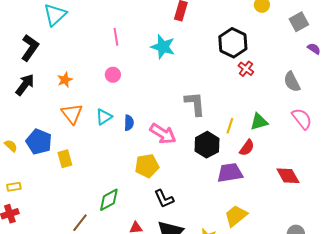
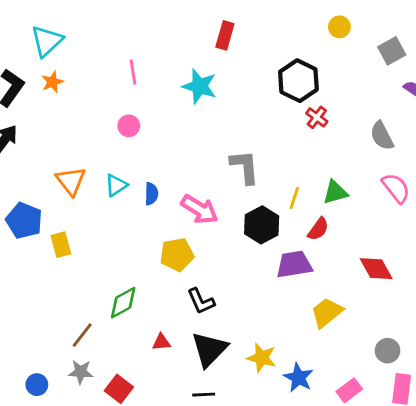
orange star: (65, 80) -> (52, 82), moved
yellow trapezoid: (236, 216) -> (327, 313), moved

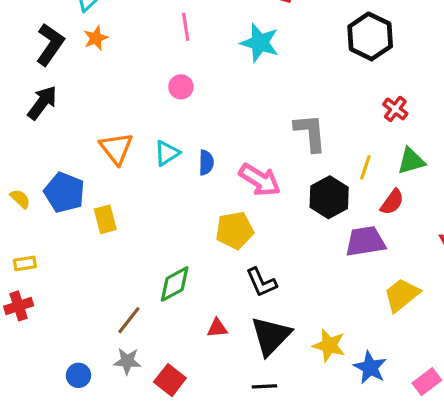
red cross: (317, 117) -> (395, 109), moved

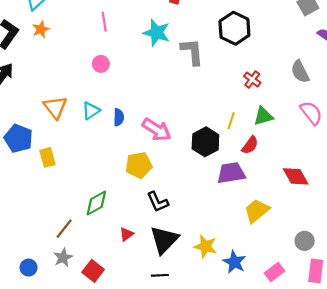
gray L-shape: (310, 133) -> (192, 52), moved
red triangle: (217, 328) -> (126, 234), turned -32
gray star: (127, 361) -> (63, 258), turned -30

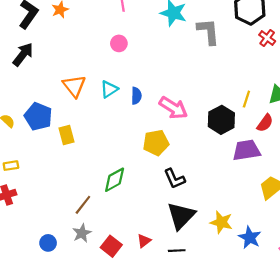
red cross: (252, 79) -> (267, 38), moved
red triangle: (126, 234) -> (144, 241), moved

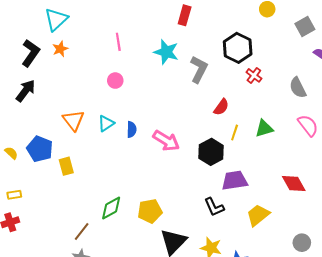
gray L-shape: (208, 31) -> (199, 69), turned 32
red semicircle: (265, 123) -> (221, 107), moved
yellow pentagon: (156, 143) -> (150, 211), moved
black L-shape: (174, 179) -> (214, 207), moved

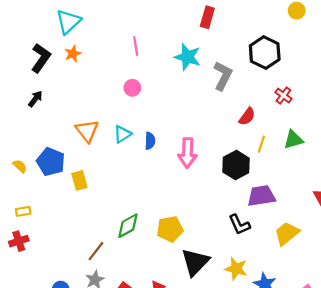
red cross: (254, 75) -> (283, 96), moved
black arrow: (26, 91) -> (35, 99), size x0.7
pink arrow: (166, 141) -> (187, 153), turned 60

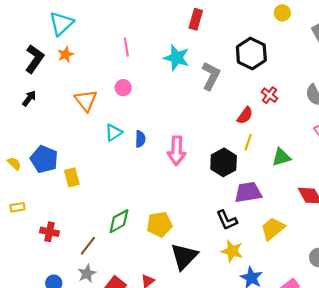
red semicircle: (247, 116) -> (245, 115), moved
orange triangle: (87, 131) -> (86, 100), moved
green triangle: (293, 140) -> (281, 157), moved
red cross: (19, 241) -> (49, 232), moved, turned 30
yellow star: (236, 269) -> (232, 251), moved

